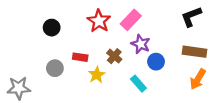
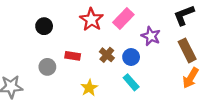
purple star: (141, 44) -> (151, 36), moved
brown rectangle: (194, 52) -> (187, 50), turned 55
blue circle: (156, 62) -> (131, 57), moved
yellow star: (97, 75) -> (89, 88), moved

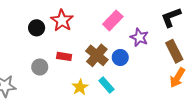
red star: (91, 20) -> (62, 20), moved
brown cross: (107, 55) -> (97, 55), size x1.5
cyan rectangle: (131, 82) -> (106, 85), moved

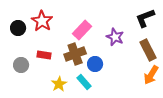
pink rectangle: (113, 20) -> (82, 30), moved
brown cross: (97, 55) -> (75, 54), turned 30
blue circle: (120, 57) -> (95, 64), moved

